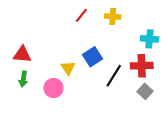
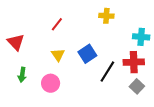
red line: (81, 15) -> (57, 24), moved
red triangle: (22, 54) -> (16, 42), moved, turned 42
yellow triangle: (68, 68) -> (58, 55), moved

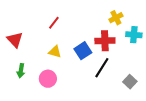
yellow cross: (106, 16) -> (116, 18), moved, turned -32
yellow triangle: (58, 55) -> (55, 52), turned -40
red cross: (134, 62) -> (105, 41), moved

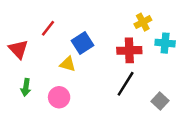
red line: (54, 23) -> (48, 28), moved
blue square: (83, 51) -> (82, 43), moved

